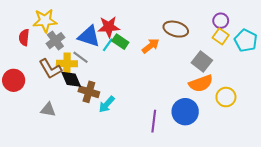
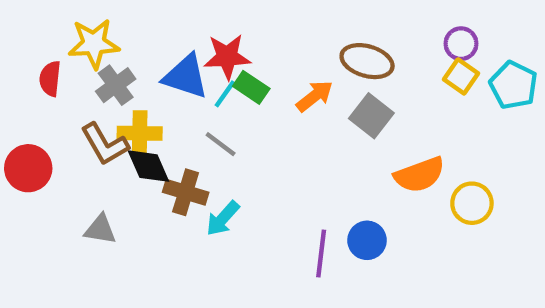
gray line: (81, 57) -> (221, 144), moved
gray square: (202, 61) -> (371, 116), moved
blue circle: (185, 112) -> (367, 240), moved, size x0.7

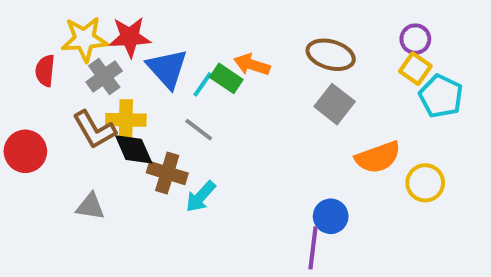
red star: (227, 57) -> (130, 37), moved
blue triangle: (186, 76) -> (167, 69), turned 30
cyan pentagon: (513, 85) -> (441, 96), moved
orange arrow: (315, 96) -> (252, 65), moved, turned -124
purple line: (321, 253) -> (313, 248), moved

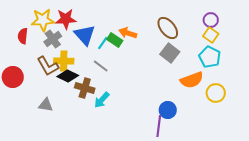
brown ellipse: (331, 55) -> (168, 28), turned 35
cyan pentagon: (441, 96) -> (210, 57), moved
black diamond: (134, 149) -> (68, 76), turned -40

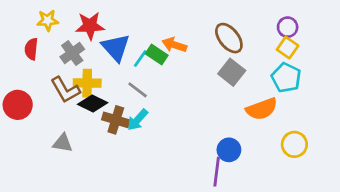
yellow star: (43, 20) -> (48, 20), moved, size x0.7
yellow circle: (216, 93) -> (294, 144), moved
cyan arrow: (102, 100) -> (138, 120), moved

